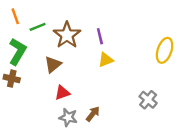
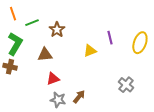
brown star: (67, 35) -> (57, 30), size x0.7
purple line: (100, 36) -> (110, 38), moved
brown triangle: (53, 64) -> (45, 55), turned 35

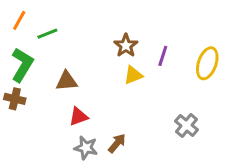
orange line: (13, 14) -> (19, 20), turned 48
brown star: (57, 30) -> (126, 46), moved
purple line: (110, 38) -> (163, 56), turned 32

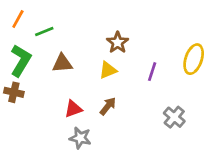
purple line: (163, 56) -> (152, 72), moved
yellow triangle: (133, 75) -> (108, 70), moved
brown triangle: (67, 81) -> (62, 63), moved
brown arrow: (117, 143) -> (108, 106), moved

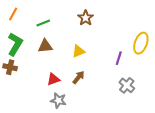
green line: (44, 31) -> (43, 23), moved
brown star: (118, 43) -> (86, 18), moved
purple line: (152, 72) -> (119, 58), moved

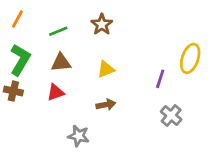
brown star: (86, 18) -> (102, 24), moved
brown arrow: (78, 77) -> (106, 105), turned 40
red triangle: (53, 79) -> (56, 92), moved

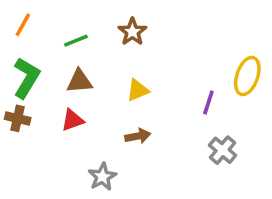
gray star: (79, 136) -> (102, 177), turned 30

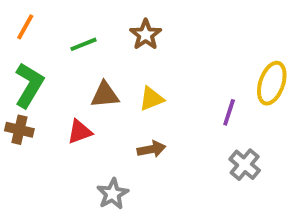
brown triangle: (79, 81) -> (105, 95), moved

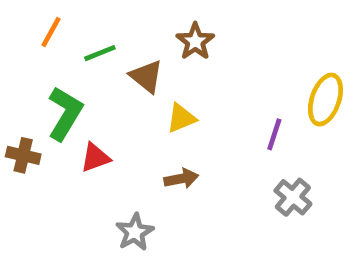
orange line: (25, 27) -> (51, 32), moved
brown star: (146, 35) -> (195, 41), moved
green L-shape: (29, 85) -> (65, 113), moved
brown triangle: (105, 95) -> (146, 76), moved, turned 44

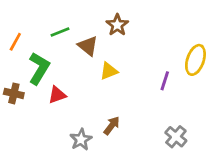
orange line: (51, 32) -> (15, 42), moved
brown arrow: (181, 179) -> (112, 126), moved, turned -42
gray cross: (293, 197) -> (176, 137), moved

